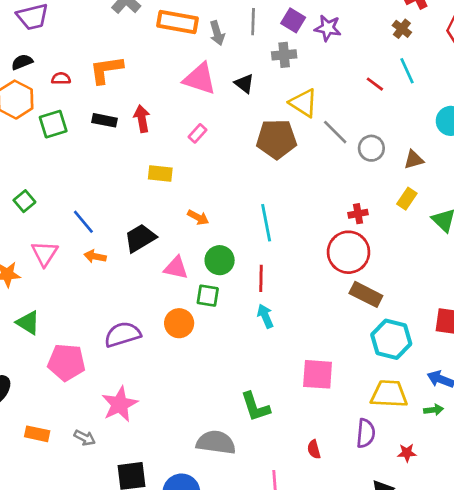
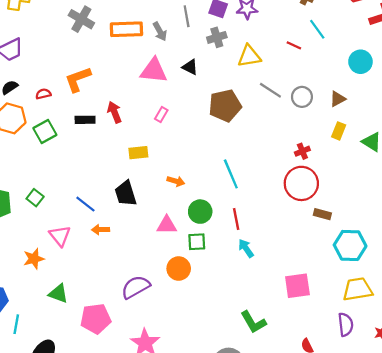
yellow triangle: (304, 103) -> (249, 56), moved, turned -30
black trapezoid: (140, 238) -> (126, 193), moved, turned -64
brown rectangle: (366, 294) -> (322, 214), size x0.7

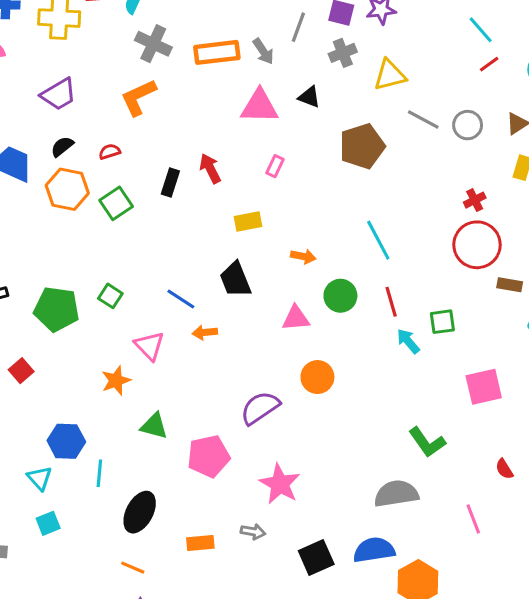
gray line: (187, 16) -> (298, 27), turned 35
red line: (294, 45) -> (489, 64), moved, turned -56
orange L-shape: (78, 79) -> (138, 97), moved
black rectangle: (85, 120) -> (170, 182), turned -66
green square: (197, 242) -> (442, 322), moved

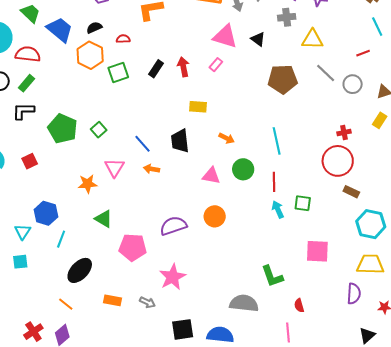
red line: (489, 64) -> (363, 53), moved
pink rectangle: (275, 166) -> (216, 65), moved
red semicircle: (504, 469) -> (299, 306), moved

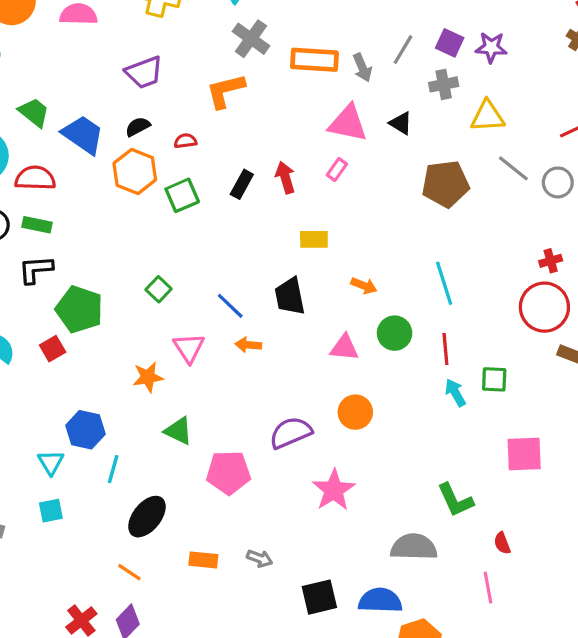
green rectangle: (27, 83) -> (37, 225), turned 66
green pentagon: (63, 129) -> (79, 309), moved
pink star: (173, 277) -> (334, 490), moved

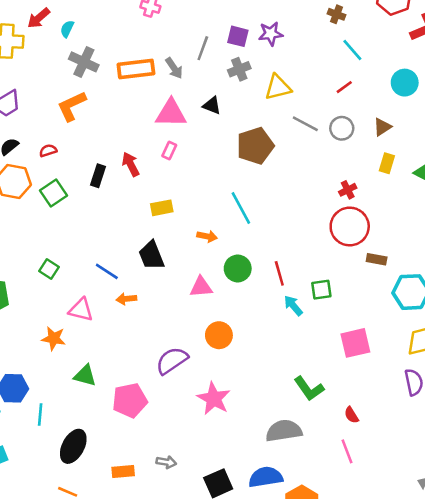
cyan line: (444, 283) -> (241, 208), moved
pink triangle: (189, 348) -> (81, 310), turned -32
orange star: (148, 377) -> (54, 338), turned 30

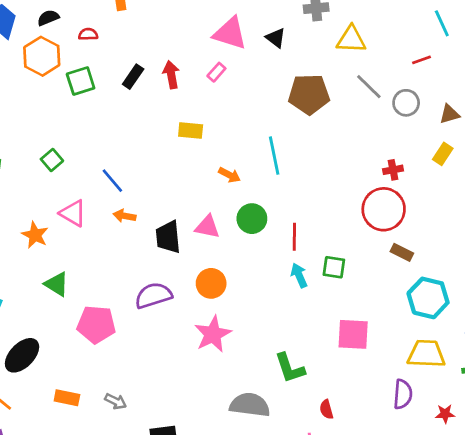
black trapezoid: (151, 255) -> (168, 237), moved
pink star: (214, 399) -> (213, 334), moved

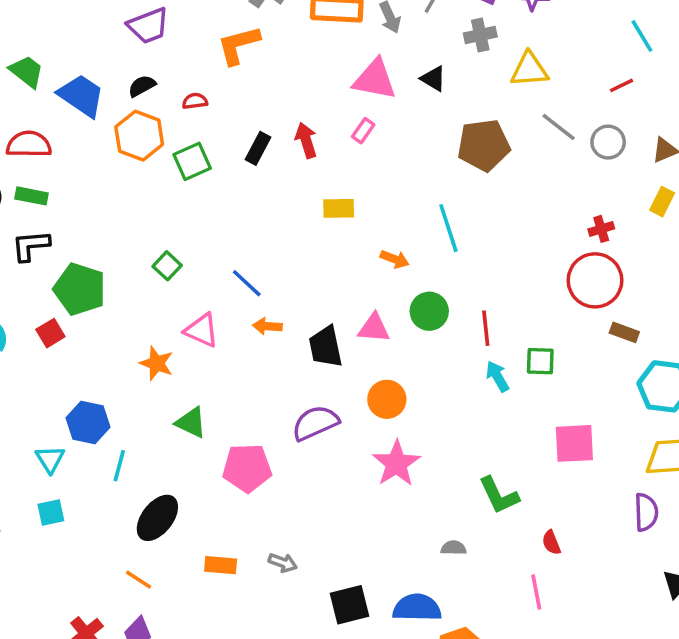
gray semicircle: (250, 405) -> (454, 548), size x0.5

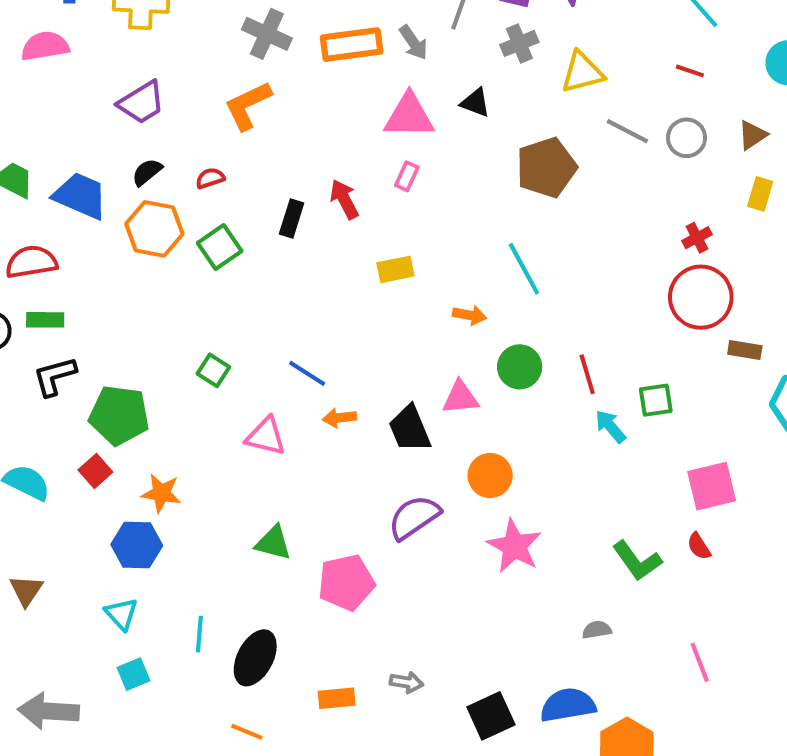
red line: (621, 85) -> (690, 71), turned 55
orange star: (157, 363) -> (161, 493), moved
blue hexagon: (88, 423) -> (137, 545), moved
cyan line: (119, 466) -> (199, 634), moved
red semicircle: (551, 543) -> (699, 546), moved

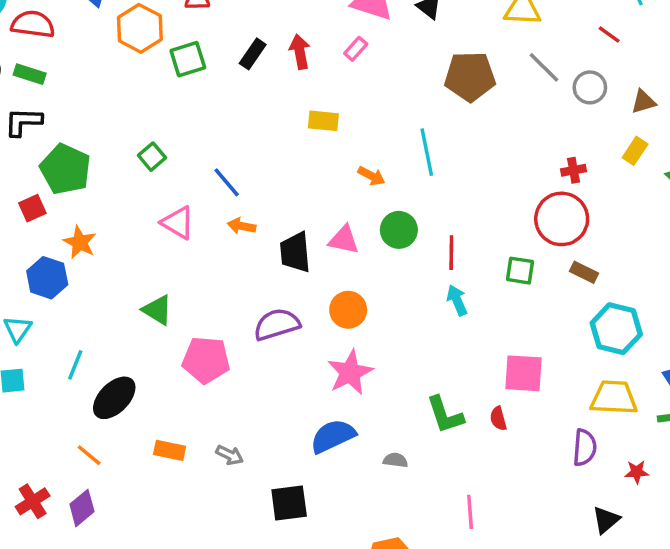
green square: (656, 400) -> (520, 271), moved
blue semicircle: (568, 705) -> (333, 436), moved, turned -33

